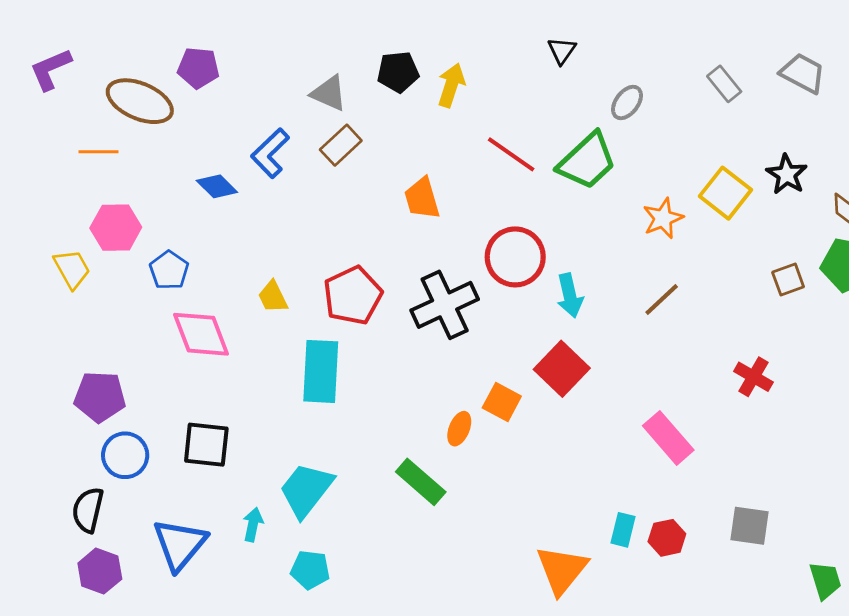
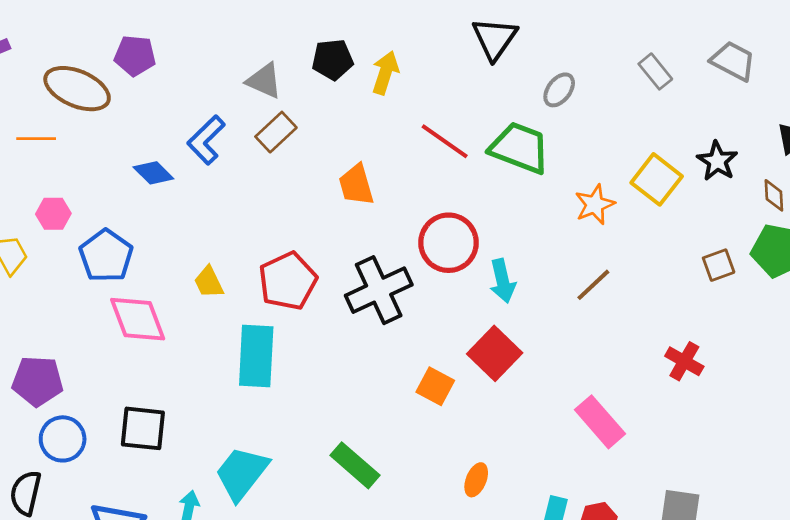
black triangle: (562, 51) -> (495, 39), size x1.6
green trapezoid: (587, 161) -> (520, 148), turned -116
pink hexagon: (116, 228) -> (53, 214), size x0.7
blue pentagon: (169, 270) -> (106, 256), size x1.4
orange ellipse: (459, 429) -> (476, 480), moved

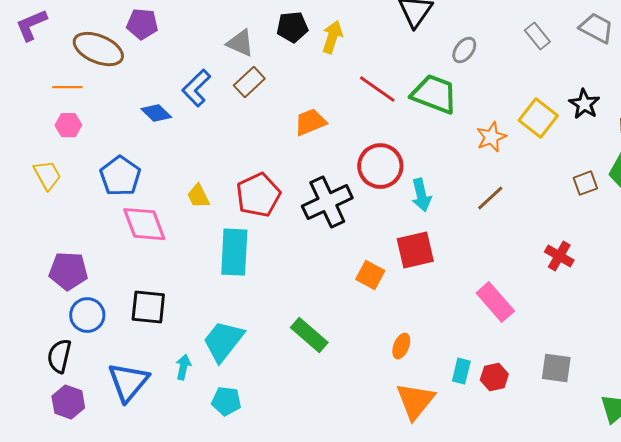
orange trapezoid: (356, 185) -> (310, 122), turned 84
pink hexagon: (53, 214) -> (68, 125), moved
red square: (495, 353) -> (415, 250), turned 33

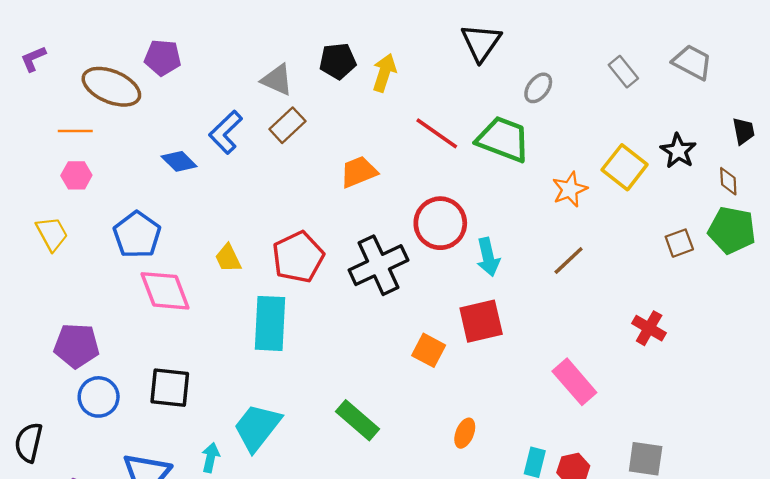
purple L-shape: (31, 25) -> (33, 59), size x0.7
black semicircle: (59, 356) -> (29, 442), moved

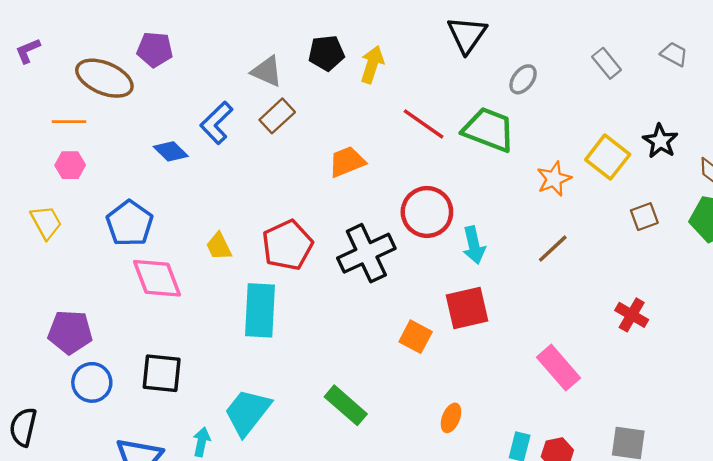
gray trapezoid: (692, 62) -> (674, 54), size x0.7
brown square: (679, 243) -> (644, 217), moved

